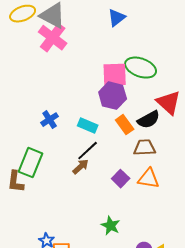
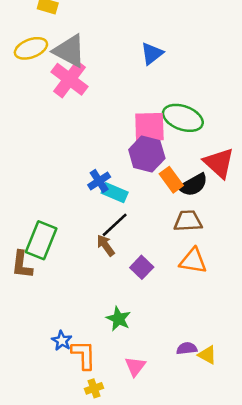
blue cross: (50, 120) -> (99, 181), moved
orange rectangle: (125, 125) -> (171, 180), moved
brown arrow: (81, 167) -> (106, 245), turned -84
purple square: (121, 179) -> (142, 267), moved
green star: (111, 226) -> (118, 319), moved

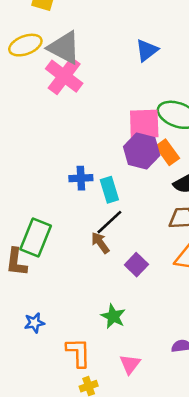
orange rectangle: (171, 180) -> (167, 152), moved
blue cross: (99, 181) -> (81, 178), moved, turned 30
cyan rectangle: (115, 193) -> (109, 190), turned 50
blue star: (62, 341) -> (34, 323), moved, turned 30

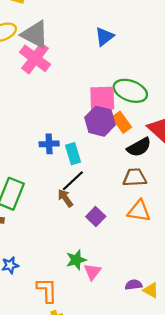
green star: (113, 316) -> (76, 260), turned 30
pink triangle: (130, 364) -> (92, 272), moved

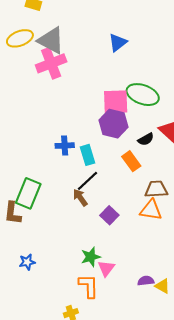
pink cross: (35, 58) -> (51, 63), turned 32
orange rectangle: (122, 122) -> (131, 161), moved
black semicircle: (139, 147) -> (146, 139), moved, size x0.7
brown trapezoid: (135, 177) -> (156, 189), moved
orange L-shape: (47, 290) -> (89, 286), moved

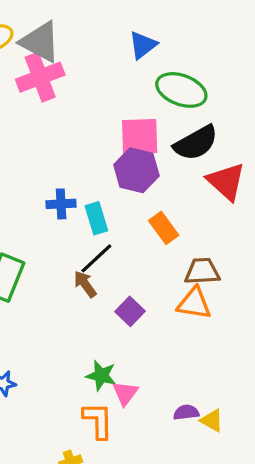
green ellipse: (143, 95) -> (181, 90), moved
black semicircle: (146, 139) -> (196, 143), moved, size x1.8
green star: (91, 257) -> (101, 376), turned 30

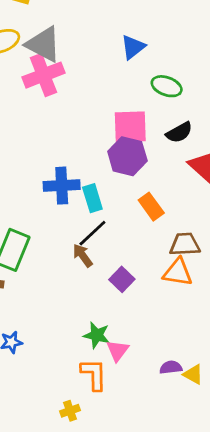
green ellipse: (181, 90) -> (167, 86), size x0.7
black semicircle: (196, 143) -> (179, 132), size x0.7
blue cross: (61, 204) -> (62, 186), size x1.4

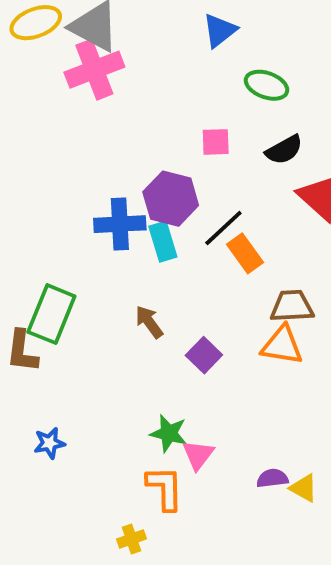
pink square: (130, 127) -> (216, 142), size x0.6
purple hexagon: (127, 156) -> (171, 199), moved
black line: (92, 233) -> (223, 228), moved

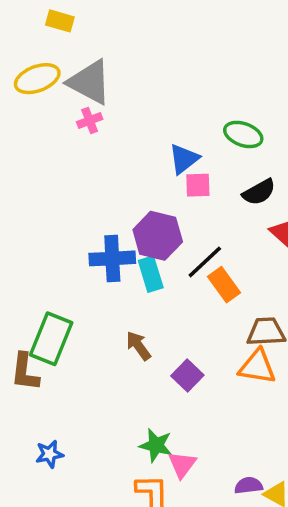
blue triangle: (220, 30) -> (184, 159), moved
pink cross: (94, 70) -> (90, 121), size x0.5

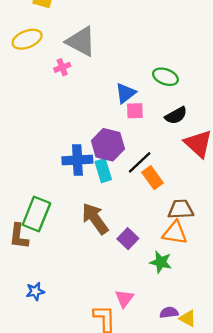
gray triangle: (90, 82) -> (81, 42), moved
brown arrow: (138, 346) -> (95, 219), size x1.6
green star: (156, 445) -> (161, 262), moved

